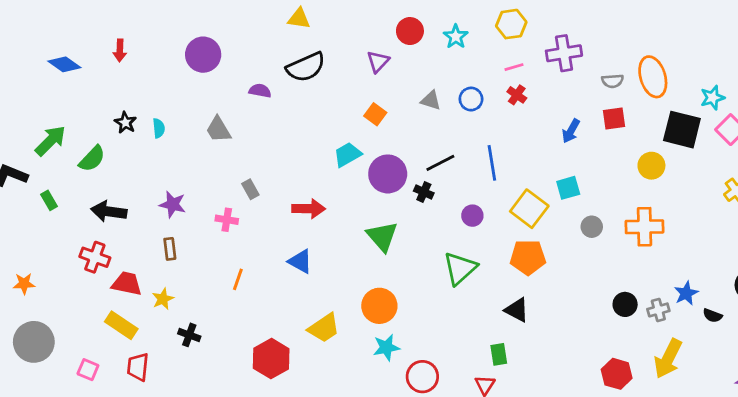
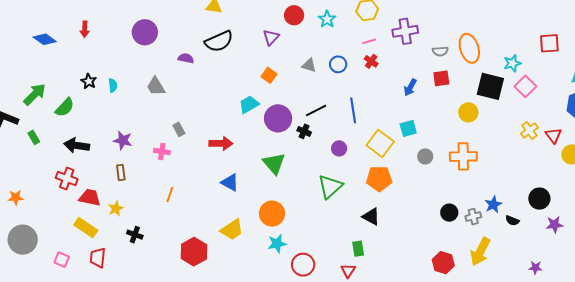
blue triangle: (300, 261) -> (230, 183), moved

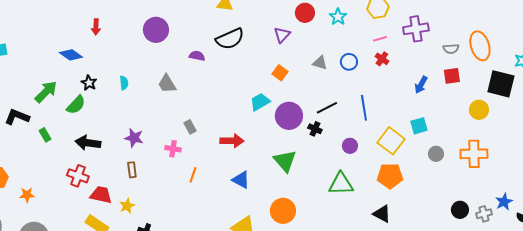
blue diamond: (45, 39) -> (71, 55), moved
black star: (89, 81) -> (89, 83), moved
green triangle: (330, 187) -> (341, 184), turned 40
orange line: (170, 195) -> (193, 175), moved

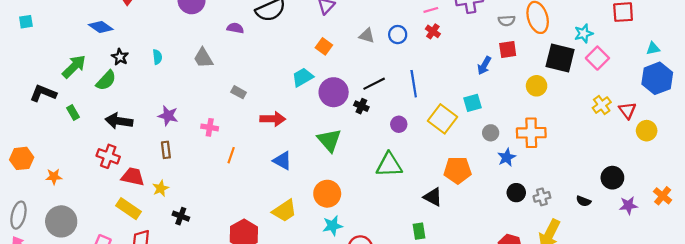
blue arrow: (421, 85) -> (484, 66), moved
gray rectangle: (190, 127) -> (239, 92), moved, turned -32
orange pentagon: (390, 176) -> (458, 170), moved
blue star: (504, 202) -> (507, 157), moved

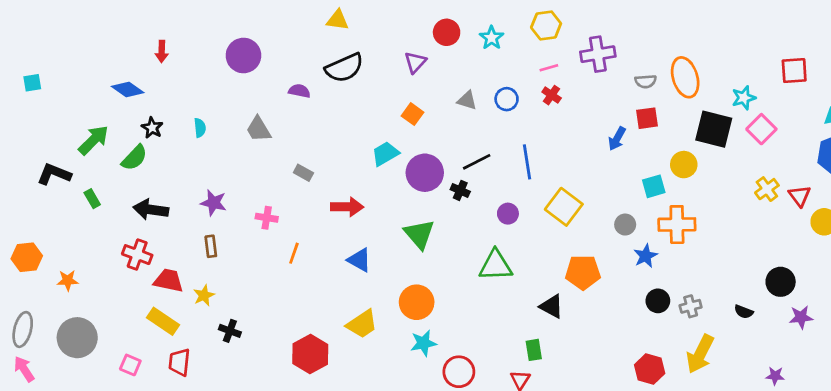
cyan square: (472, 103) -> (654, 186), moved

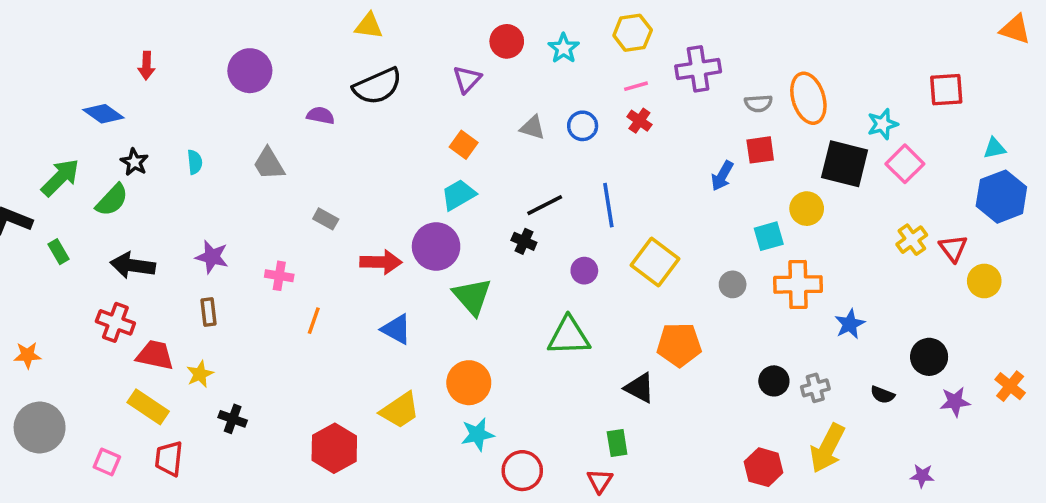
cyan trapezoid: (385, 154) -> (458, 195), moved
purple circle: (425, 173) -> (436, 247), moved
blue star: (646, 256) -> (850, 324), moved

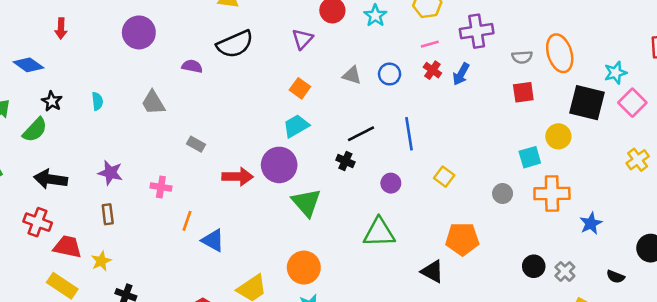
blue arrow: (722, 176) -> (461, 74), moved
yellow square: (655, 262) -> (444, 177), size x0.6
blue triangle: (396, 329) -> (213, 240), moved
gray cross: (815, 388) -> (565, 271), turned -30

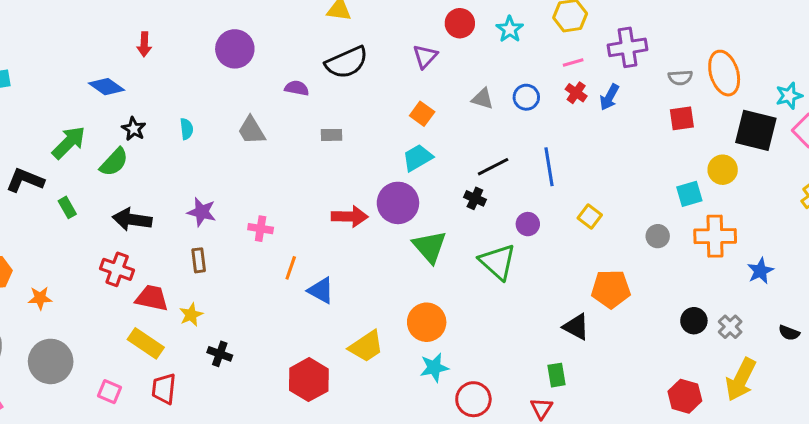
gray rectangle: (196, 144) -> (332, 135), moved, turned -30
green triangle: (379, 232) -> (498, 262), moved, turned 44

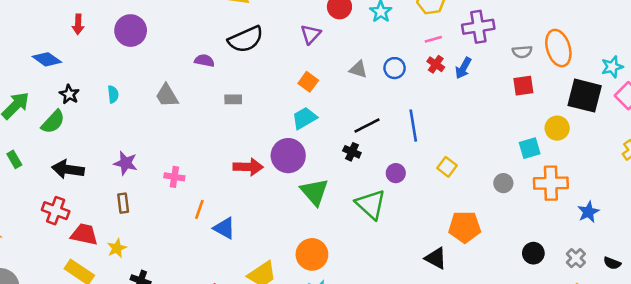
purple circle: (235, 49) -> (131, 31), moved
gray cross: (730, 327) -> (576, 258), moved

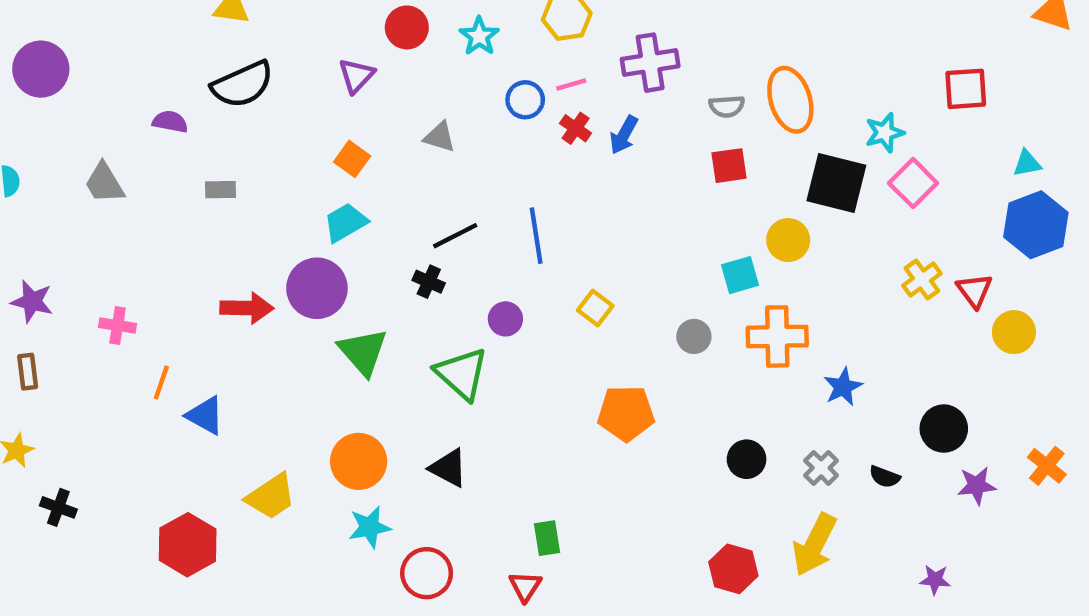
blue circle: (395, 68) -> (525, 100), moved
black triangle: (436, 258) -> (448, 468), moved

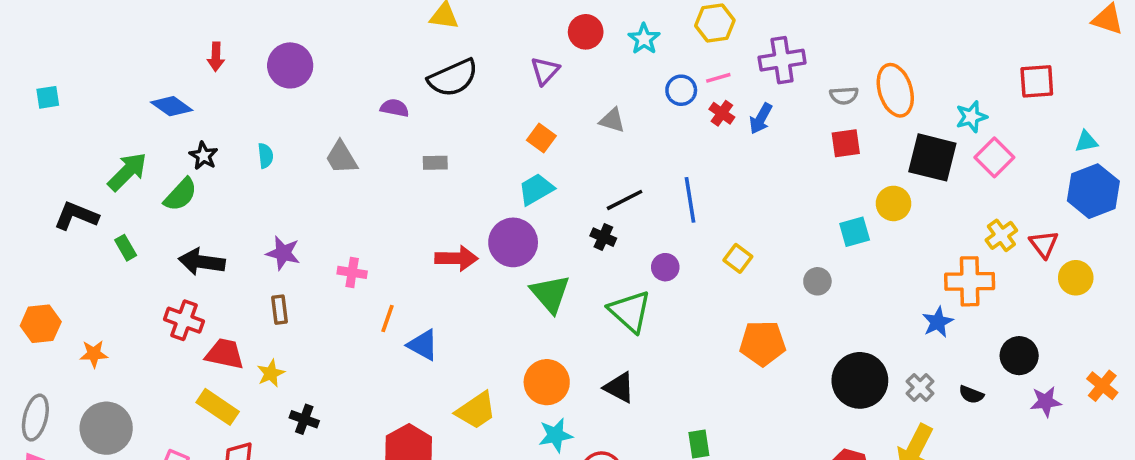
orange cross: (777, 336) -> (970, 281), moved
black circle: (747, 459) -> (860, 380), size x1.8

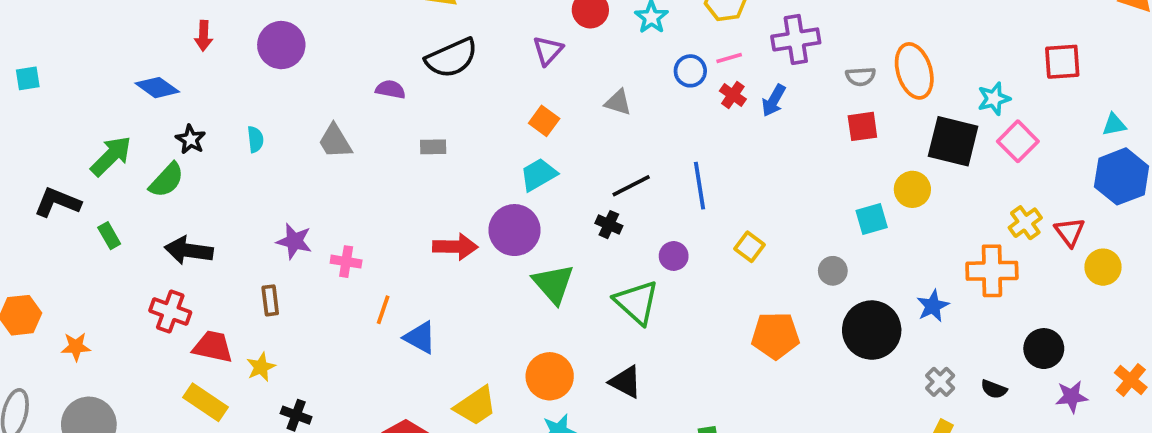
purple star: (283, 253) -> (294, 241), moved
blue star: (938, 322) -> (933, 306), moved
black circle: (860, 380) -> (872, 330), moved

